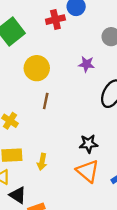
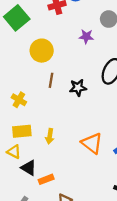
purple star: (86, 64) -> (86, 36), moved
black star: (89, 144) -> (78, 88), moved

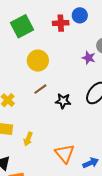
purple star: (86, 36) -> (89, 58), moved
brown line: (51, 80) -> (40, 89), turned 32

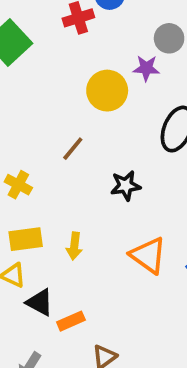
yellow circle: (38, 61) -> (107, 91), moved
black star: (63, 101) -> (126, 186), moved

